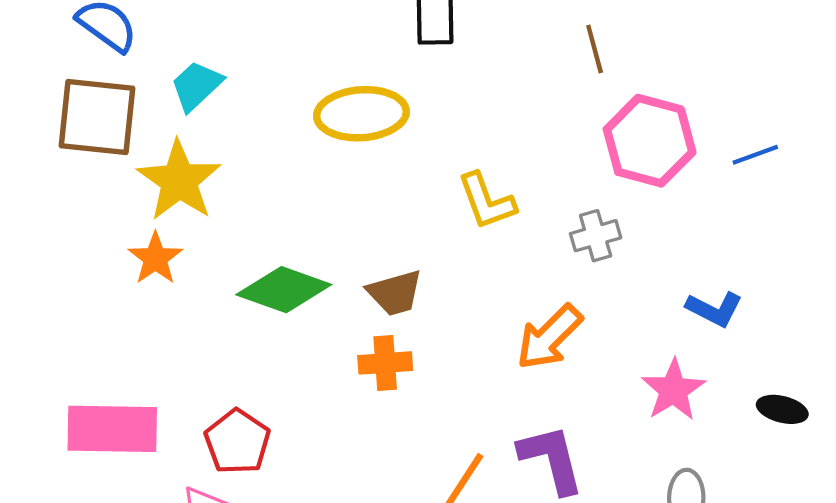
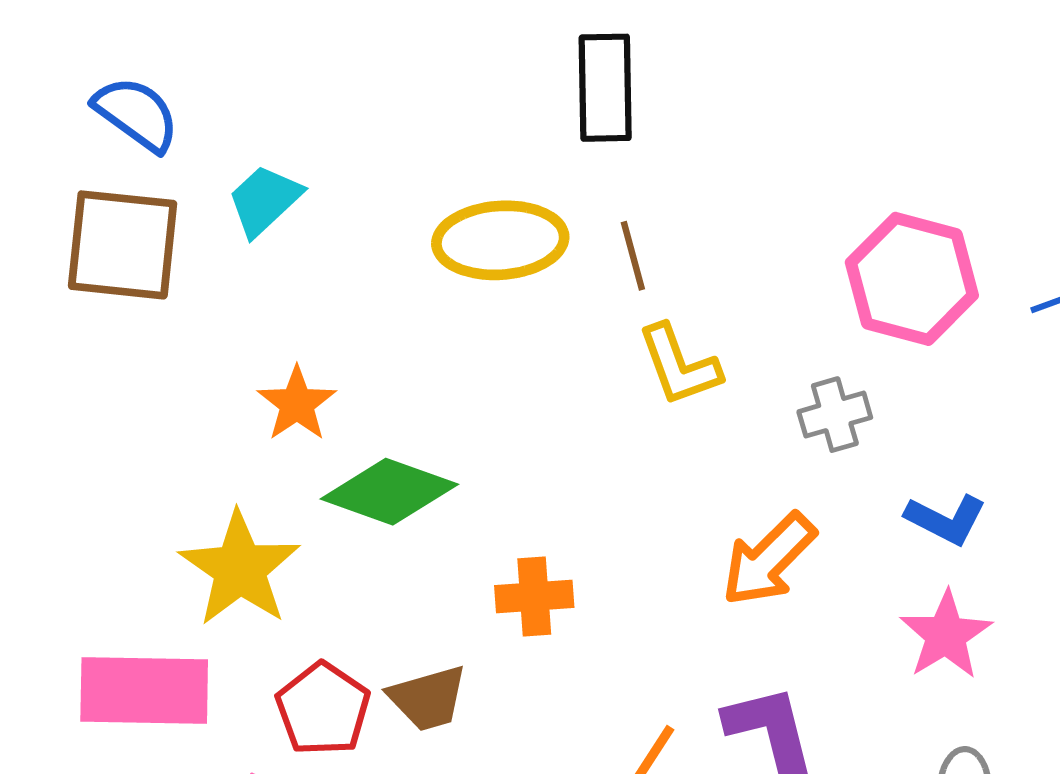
brown line: (595, 49) -> (633, 256), moved
yellow star: (179, 181) -> (240, 569), moved
orange star: (155, 258) -> (297, 404), moved
brown trapezoid: (395, 293) -> (428, 698), moved
blue L-shape: (714, 309) -> (946, 519), moved

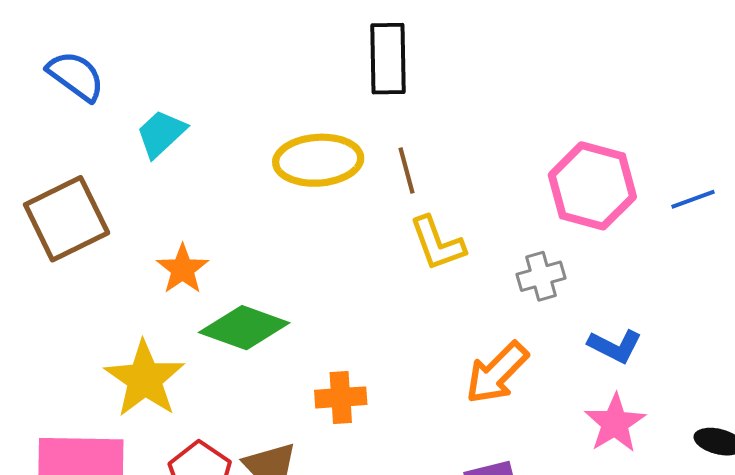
brown square: (123, 245) -> (67, 219), moved, turned -32

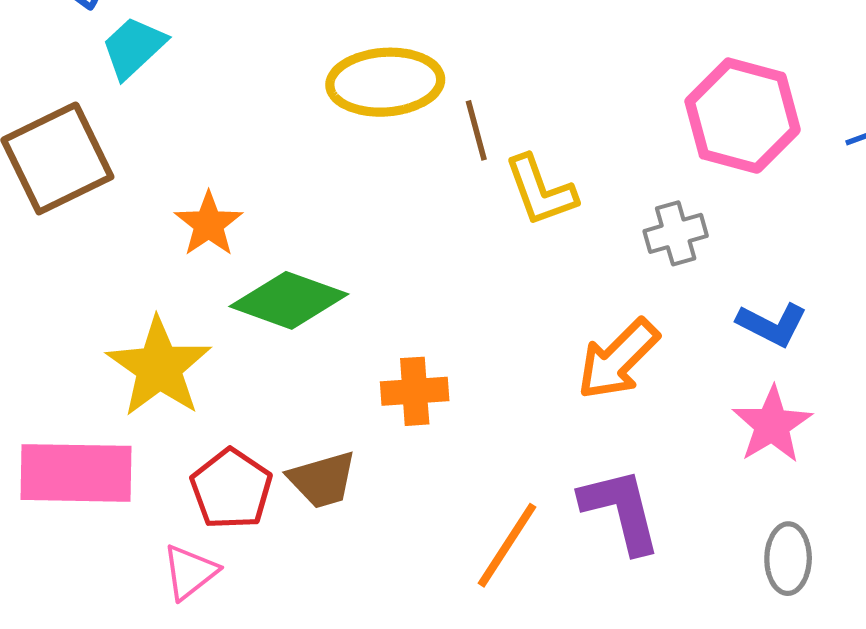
cyan trapezoid: (161, 134) -> (134, 47), moved
brown line: (406, 170) -> (476, 130), moved

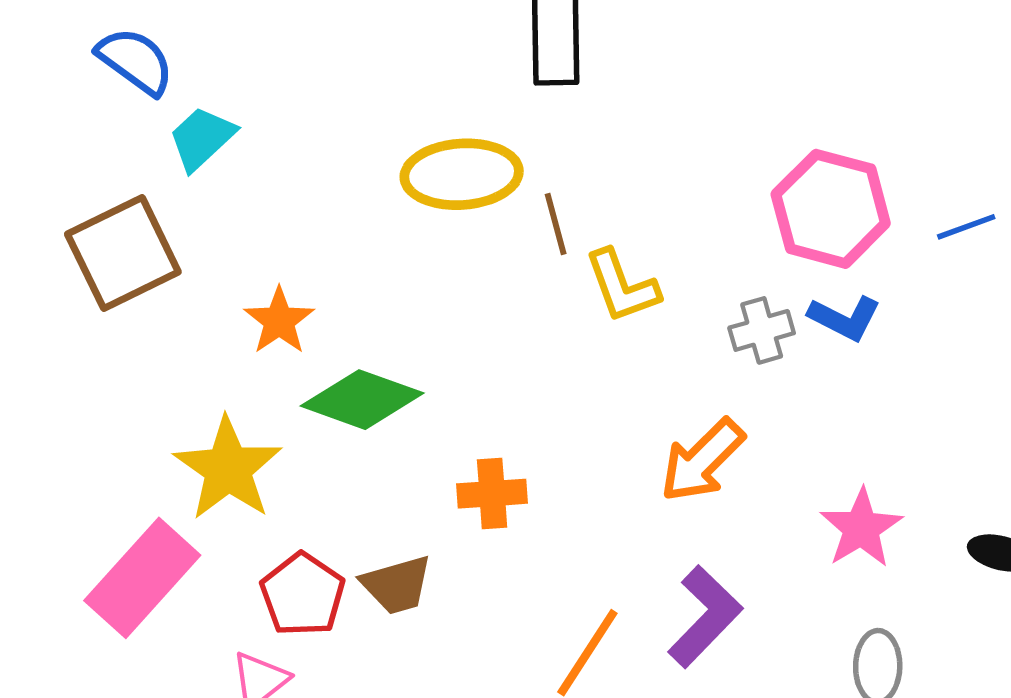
blue L-shape: (772, 324) -> (845, 318), moved
pink rectangle: (76, 473) -> (142, 578), turned -49
purple L-shape: (621, 510) -> (705, 617), turned 58

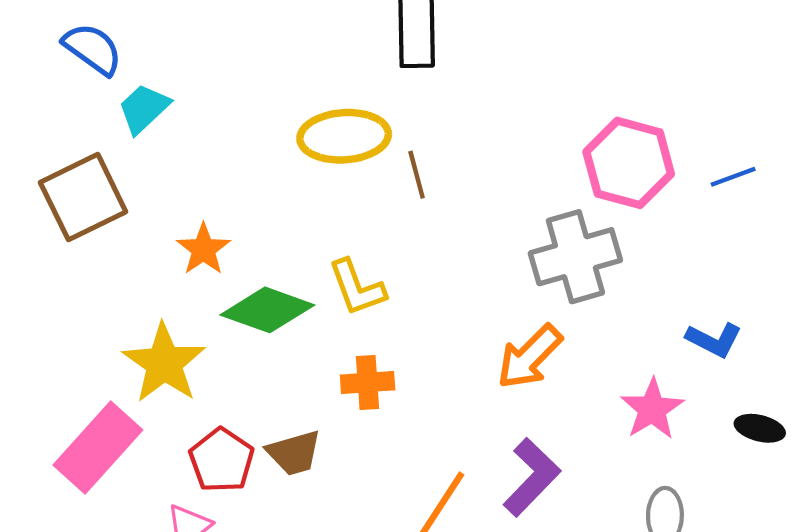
yellow L-shape: (622, 286) -> (357, 288), moved
blue L-shape: (845, 318) -> (714, 340), moved
gray cross: (762, 330) -> (575, 257), size x1.8

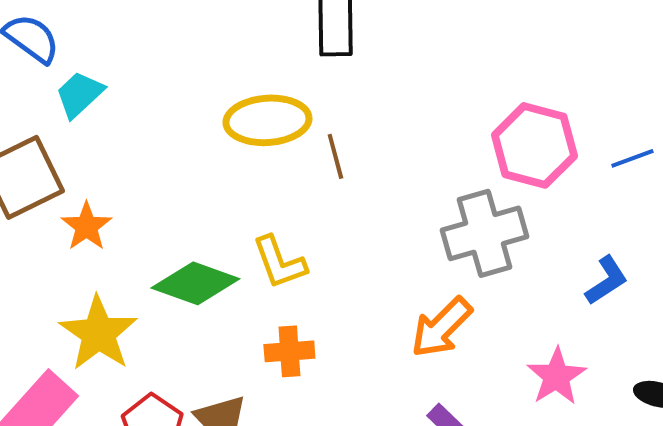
orange star: (203, 249) -> (86, 226), moved
blue L-shape: (714, 340) -> (606, 280), moved, turned -60

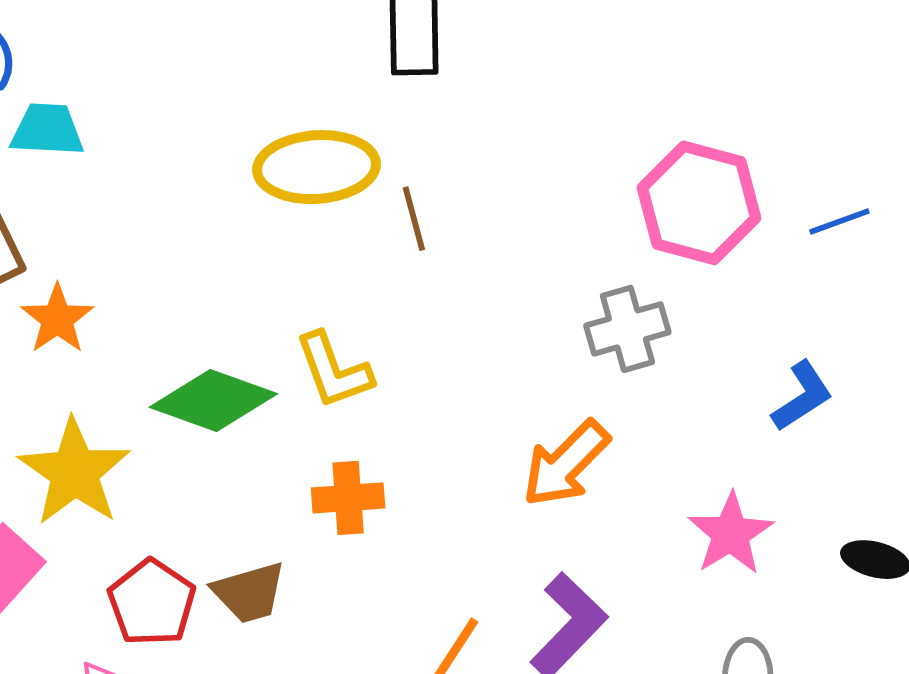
cyan trapezoid: (79, 94) -> (47, 130), turned 46
gray cross: (484, 233) -> (627, 329), size x0.7

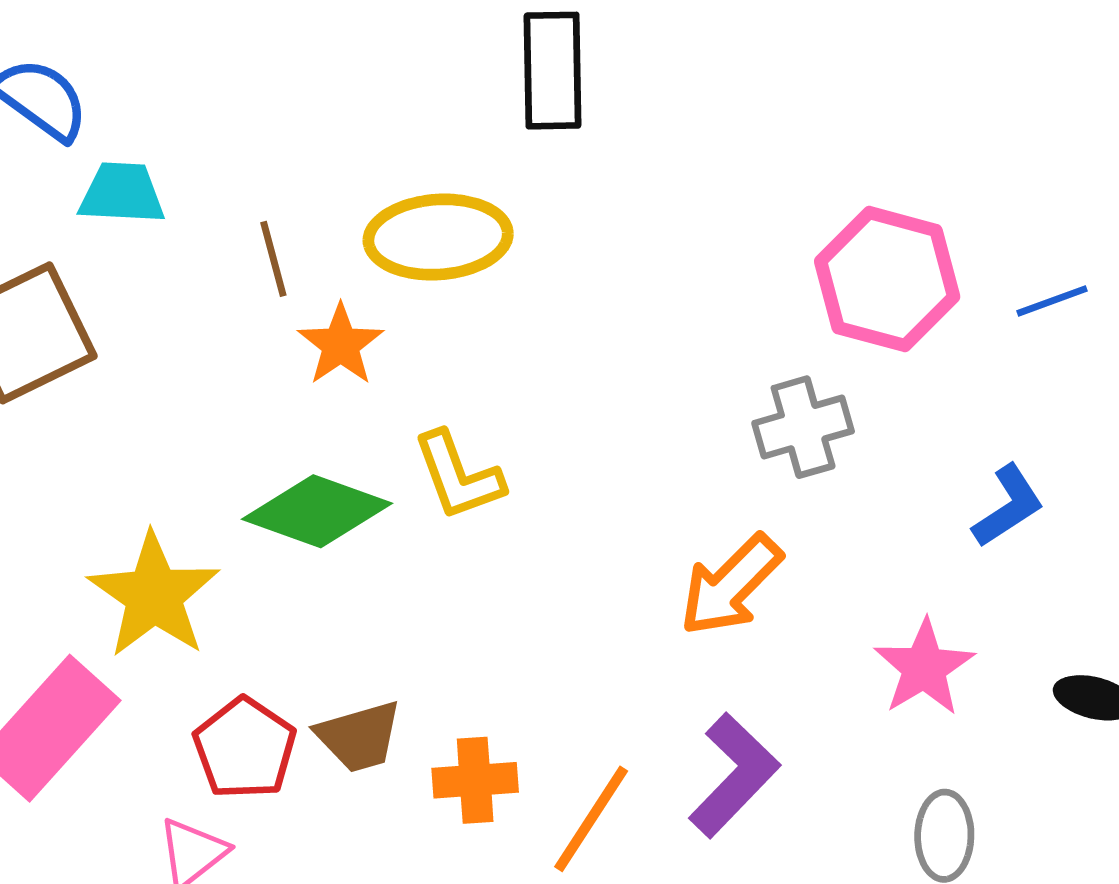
brown line: (414, 219) -> (273, 259), moved
orange star: (57, 319) -> (341, 345), moved
orange cross: (348, 498) -> (475, 780), moved

